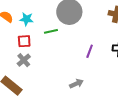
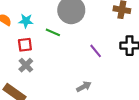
green line: (51, 31) -> (53, 32), turned 40
purple line: (90, 51) -> (96, 51), turned -56

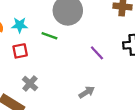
gray cross: (26, 65) -> (30, 83), moved

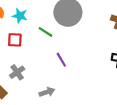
purple line: (97, 53) -> (61, 60), moved
gray arrow: (87, 92) -> (47, 92), moved

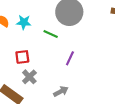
red square: (15, 40) -> (22, 57), moved
purple line: (61, 60) -> (70, 58), turned 64

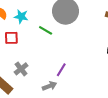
red square: (22, 57) -> (11, 38), moved
purple line: (70, 58) -> (61, 70), moved

